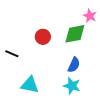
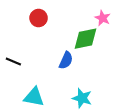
red circle: (43, 37) -> (39, 18), moved
blue semicircle: (74, 65) -> (66, 60), moved

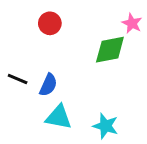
blue semicircle: (66, 60) -> (48, 85), moved
cyan triangle: (34, 97) -> (59, 117), moved

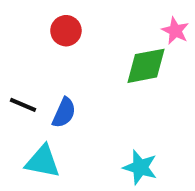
cyan triangle: (59, 117) -> (43, 161), moved

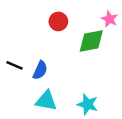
red circle: (66, 31) -> (58, 21), moved
cyan triangle: (43, 161) -> (46, 101), moved

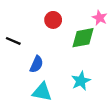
black line: (14, 65) -> (13, 41), moved
cyan star: (88, 104) -> (81, 81), moved, turned 30

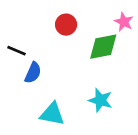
blue semicircle: (37, 64) -> (33, 73), moved
cyan star: (81, 81) -> (100, 100), turned -30

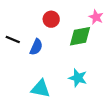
blue semicircle: (33, 73) -> (36, 47), moved

